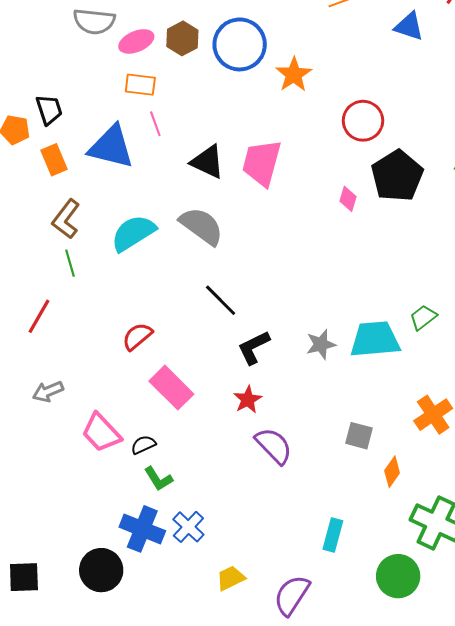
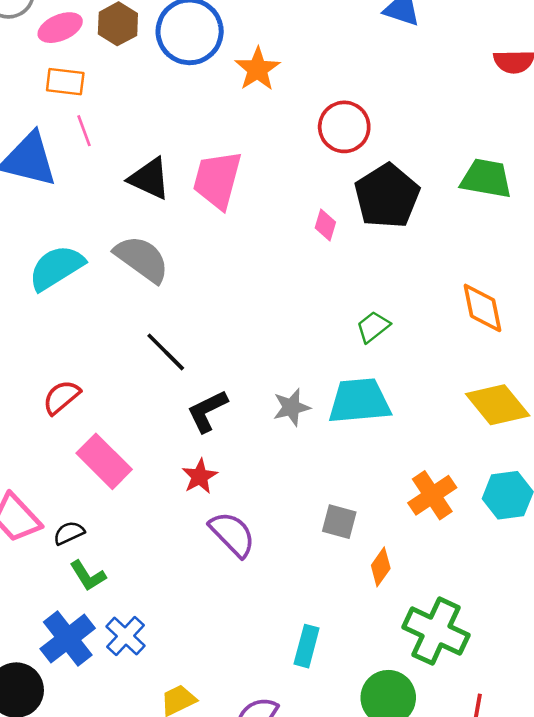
green trapezoid: (423, 317) -> (373, 327), moved
blue cross: (142, 529) -> (68, 639), turned 30

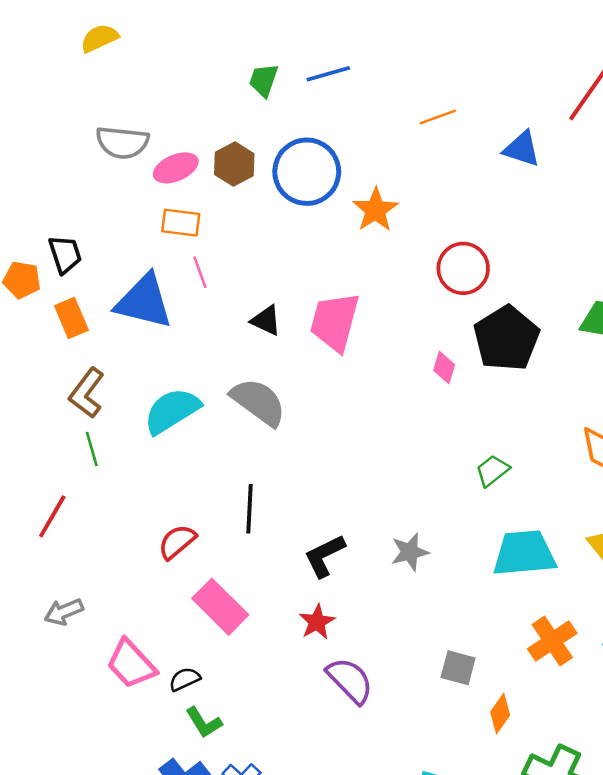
black triangle: (149, 178) -> (266, 321), size x0.7
black line: (166, 352) -> (250, 509), moved, turned 48
cyan trapezoid: (359, 401) -> (524, 553), moved

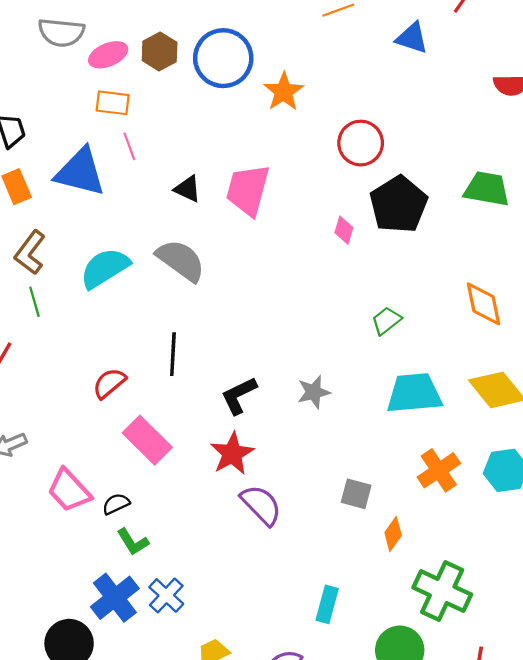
red star: (317, 622) -> (232, 454), size x1.4

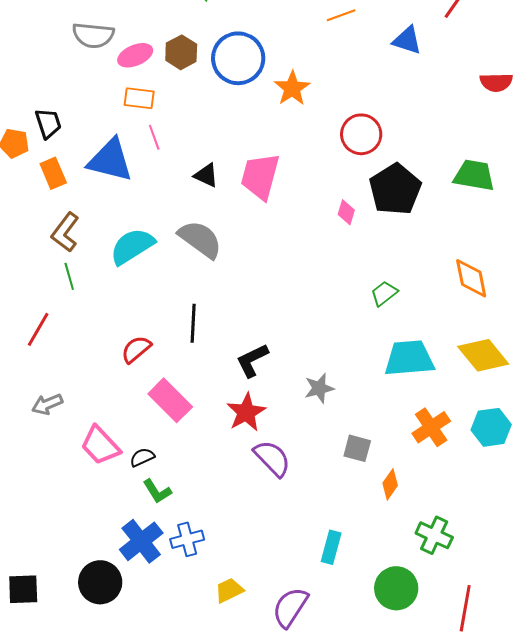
gray star: (314, 392) -> (319, 388), moved
green cross: (442, 591) -> (434, 535), size x0.7
blue cross: (166, 595) -> (187, 539), turned 32

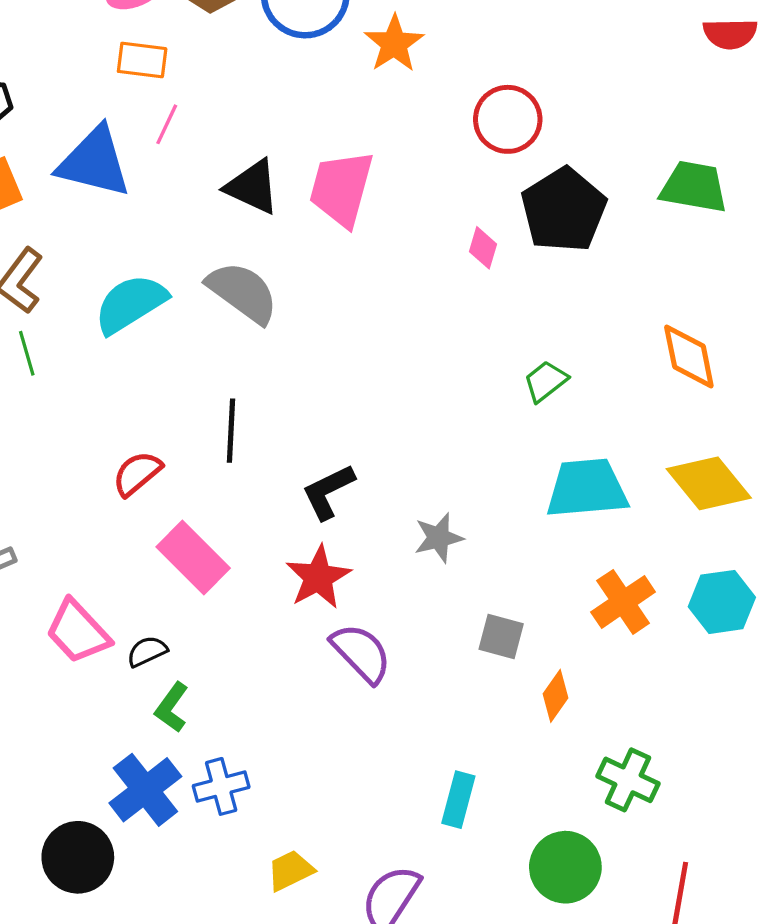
pink line: (154, 137) -> (167, 124), turned 45
black triangle: (206, 175) -> (252, 187), size x1.4
green L-shape: (157, 491) -> (172, 707), turned 68

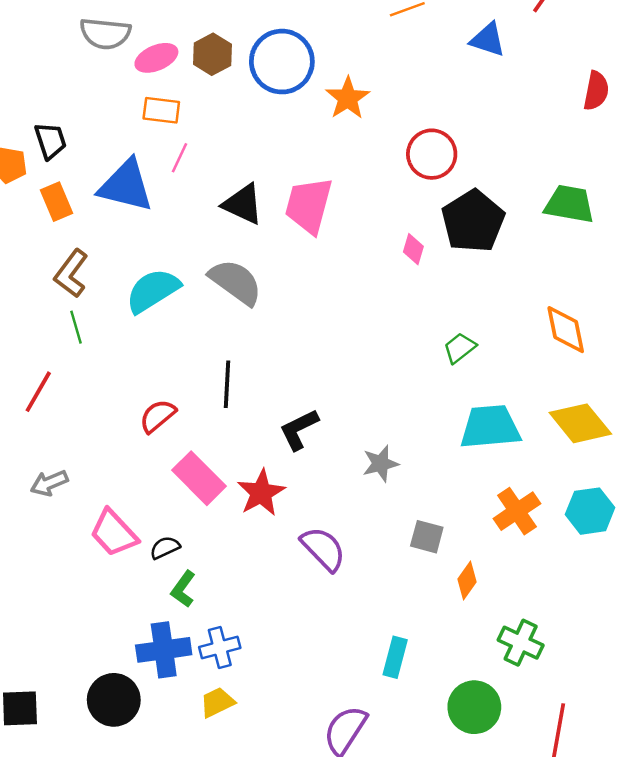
red semicircle: (730, 34) -> (596, 91), turned -78
red star: (318, 577) -> (261, 493), moved
blue cross: (145, 790) -> (164, 650), turned 30
yellow trapezoid: (290, 870) -> (217, 702), moved

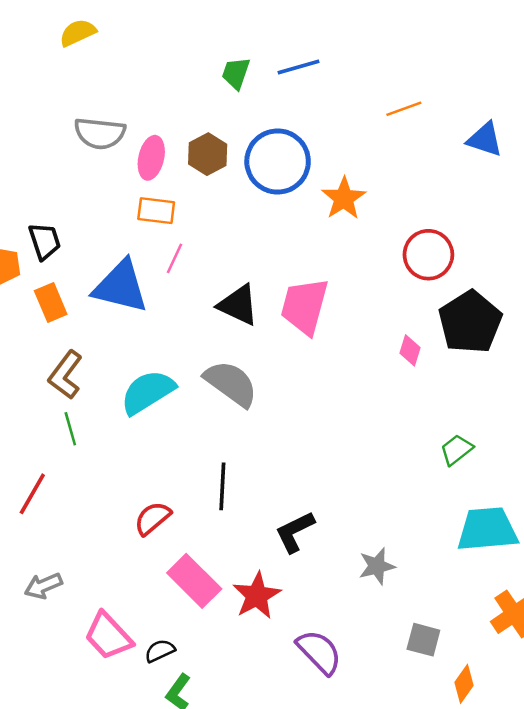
pink ellipse: (156, 58) -> (151, 158), turned -54

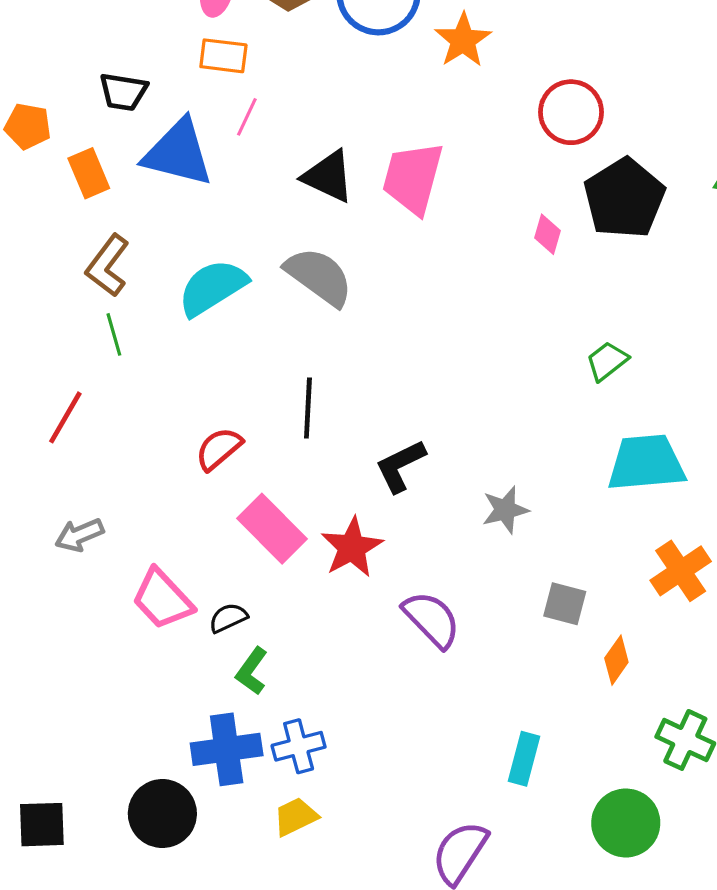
black trapezoid: (45, 241) -> (123, 92), moved, turned 117

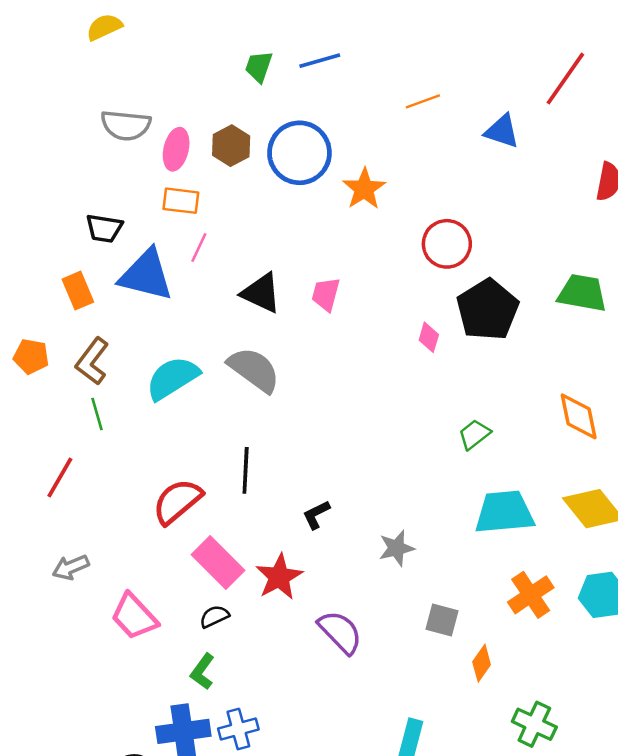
orange pentagon: (28, 126) -> (31, 356), moved
pink trapezoid: (413, 178) -> (326, 294), size x0.6
red semicircle: (219, 449) -> (177, 501), size x1.4
black L-shape: (400, 466) -> (316, 515), size x0.7
black semicircle: (228, 618) -> (214, 616), moved

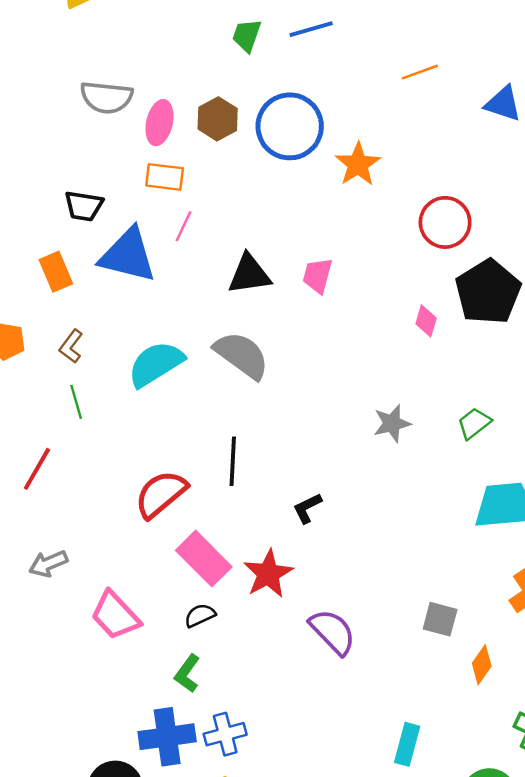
black triangle: (261, 293) -> (249, 274), turned -33
brown L-shape: (92, 361) -> (71, 346), size x0.7
gray star: (397, 548) -> (392, 423), moved

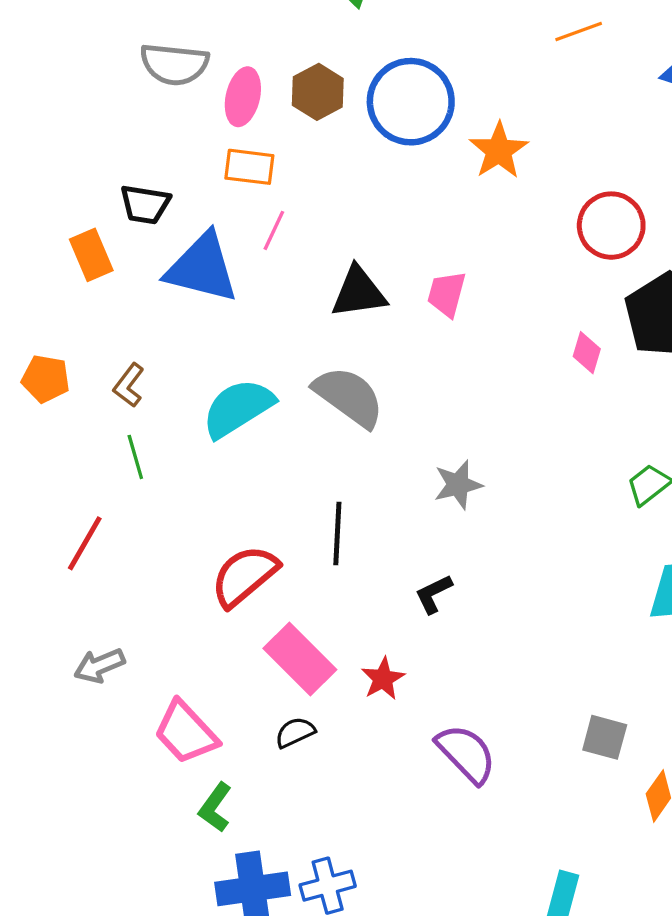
orange rectangle: (56, 272) -> (91, 255), moved
gray star: (392, 423) -> (458, 485), moved
red star: (268, 574) -> (383, 679), size x0.7
green L-shape: (187, 674) -> (215, 807), moved

